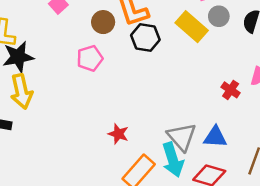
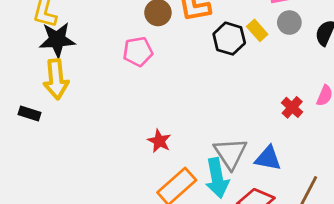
yellow rectangle: (192, 27) -> (257, 30), size x0.6
black hexagon: (145, 38) -> (229, 39), moved

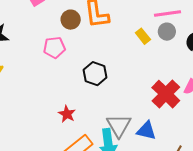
black hexagon: (229, 39) -> (95, 74), moved
red cross: (292, 107) -> (166, 94), size x1.8

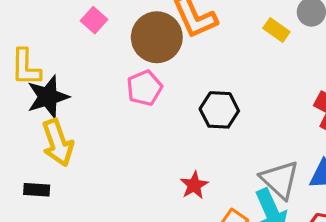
brown circle: (71, 20) -> (157, 37), size x1.6
red star: (67, 114) -> (194, 185), turned 30

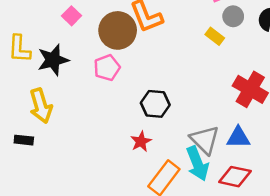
yellow rectangle: (276, 30) -> (215, 36), moved
black star: (48, 97) -> (53, 60), moved
black hexagon: (219, 110) -> (155, 104), moved

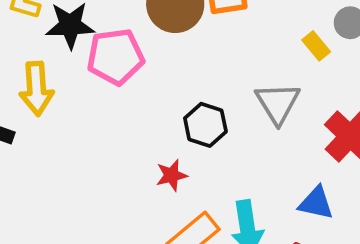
pink pentagon: (107, 68) -> (115, 57), moved, size x1.4
gray triangle: (205, 140) -> (278, 103), moved

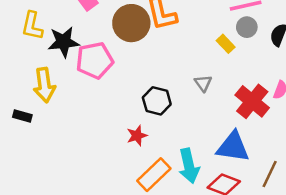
gray triangle: (278, 103) -> (203, 83), size x0.6
blue triangle: (316, 203) -> (233, 147), size x1.4

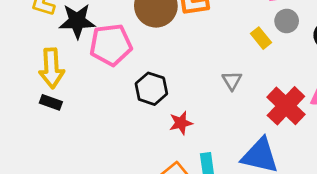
black hexagon: (157, 101) -> (151, 89), moved
black rectangle: (22, 116) -> (51, 102), moved
red star: (137, 136) -> (181, 123), moved

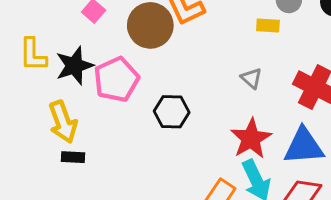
yellow rectangle: (261, 38) -> (268, 25), turned -30
red star: (181, 123) -> (251, 139), moved, size x1.6

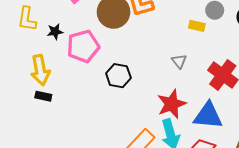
black star: (74, 66) -> (55, 32), size x0.6

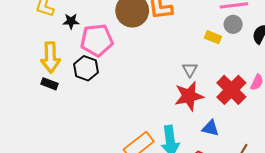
black hexagon: (118, 76) -> (86, 68), moved
red star: (172, 104) -> (189, 96), moved
blue triangle: (208, 116) -> (210, 128), size x0.6

